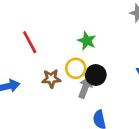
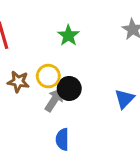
green star: (87, 41) -> (68, 35), moved

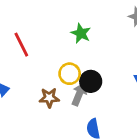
brown star: (18, 82) -> (49, 98), moved

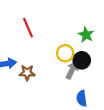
green star: (81, 33) -> (86, 35), moved
brown star: (49, 98) -> (27, 73), moved

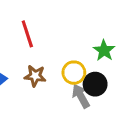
gray arrow: (72, 70) -> (81, 96), turned -60
brown star: (27, 73) -> (35, 76), moved

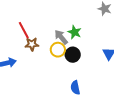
brown star: (35, 76) -> (32, 44), moved
gray arrow: (81, 96) -> (61, 37), moved

